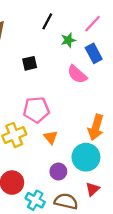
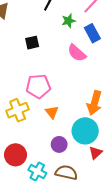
red triangle: (93, 189) -> (96, 153), moved

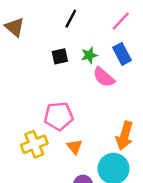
green star: (68, 21) -> (89, 55), moved
black square: (32, 43) -> (60, 56), moved

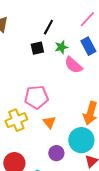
black line: (71, 19) -> (48, 27), moved

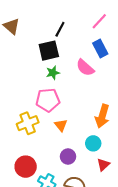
green star: (61, 47) -> (53, 73), moved
black square: (37, 48) -> (49, 51), size x1.5
cyan circle: (81, 140) -> (93, 143), size x0.6

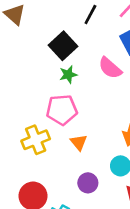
black line: (60, 29) -> (90, 14), moved
black square: (49, 51) -> (63, 46), turned -30

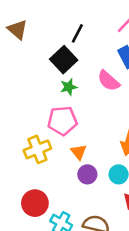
black line: (90, 14) -> (77, 33), moved
purple circle: (88, 183) -> (87, 174), moved

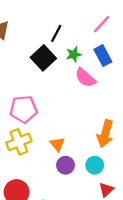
green star: (69, 87) -> (74, 54), moved
pink pentagon: (62, 121) -> (24, 109), moved

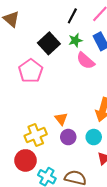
black line: (56, 33) -> (72, 16), moved
pink pentagon: (24, 109) -> (31, 71), moved, turned -30
yellow cross: (19, 142) -> (36, 135), moved

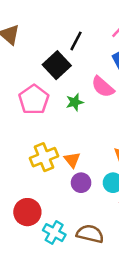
black line: (72, 16) -> (76, 41), moved
green star: (75, 40) -> (75, 102), moved
yellow cross: (36, 135) -> (44, 157), moved

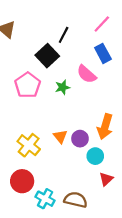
yellow cross: (44, 157) -> (29, 145), moved, turned -30
purple circle: (81, 183) -> (80, 139), moved

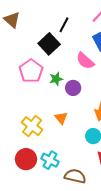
green star: (63, 87) -> (56, 79), moved
purple circle: (80, 139) -> (73, 88), moved
cyan cross: (45, 199) -> (50, 160), moved

